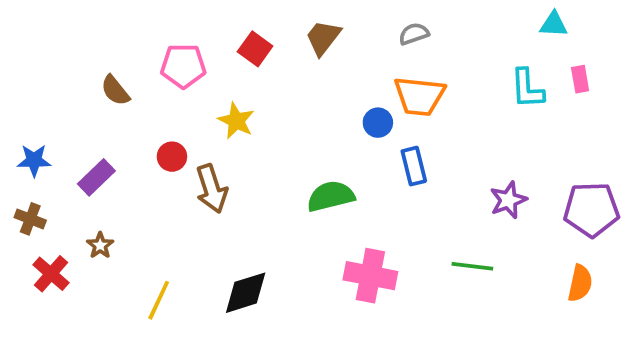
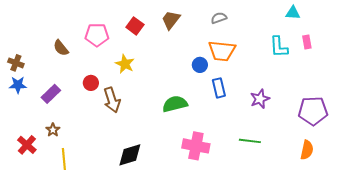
purple star: (508, 200) -> (260, 99), moved
brown cross: (30, 219) -> (16, 63), moved
yellow line: (159, 300) -> (64, 159), moved, turned -30

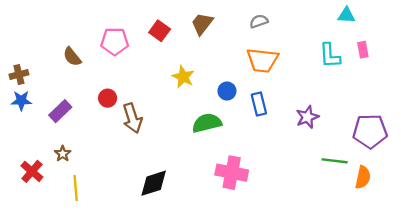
brown cross: (16, 63) -> (19, 74), turned -35
yellow star: (125, 64) -> (183, 77), moved
blue circle: (200, 65) -> (227, 91), moved
green line: (250, 141) -> (335, 161), moved

